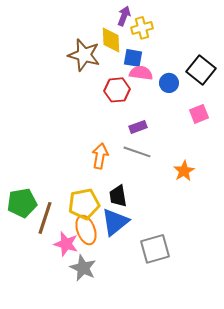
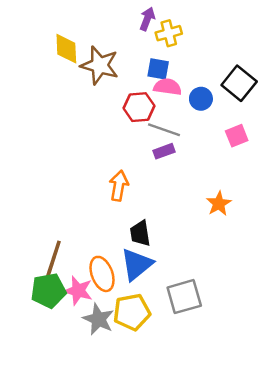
yellow diamond: (111, 40) -> (66, 49), moved
gray line: (137, 152) -> (164, 130), moved
green pentagon: (22, 203) -> (48, 291), moved
yellow pentagon: (84, 204) -> (132, 312), moved

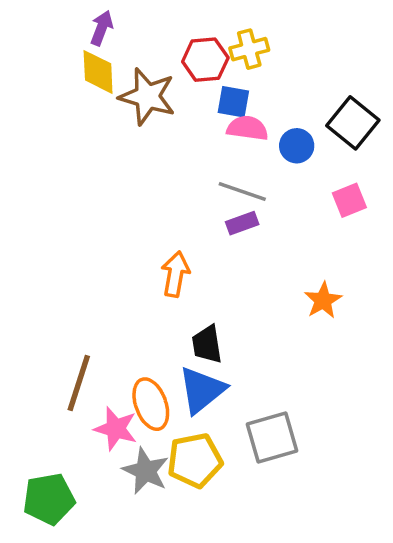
purple arrow: (147, 19) -> (102, 28), moved
red hexagon: (139, 107) -> (205, 60), moved
green pentagon: (48, 291) -> (49, 499), moved

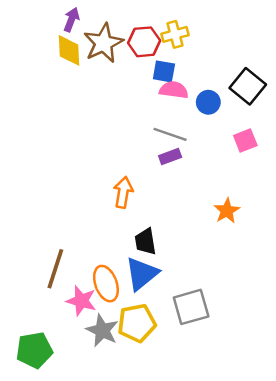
brown star: (147, 97) -> (103, 43), moved, turned 30

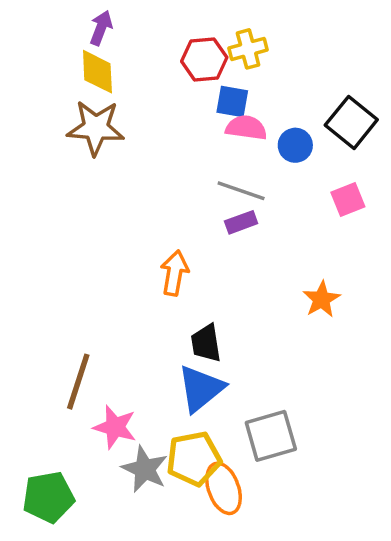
brown star: (103, 43) -> (96, 128), moved, turned 30
orange ellipse: (106, 284) -> (224, 488), moved

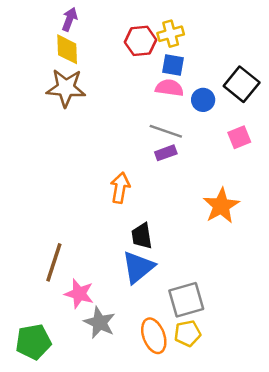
blue square: (232, 101) -> (173, 65), moved
orange star: (322, 299) -> (221, 206), size x1.4
yellow pentagon: (194, 459) -> (187, 333), moved, size x0.7

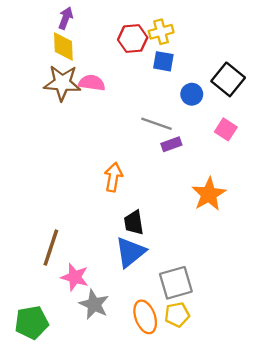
pink semicircle: (169, 88) -> (92, 83), moved
pink square: (239, 137) -> (226, 129), turned -35
purple rectangle: (166, 153) -> (171, 144), moved

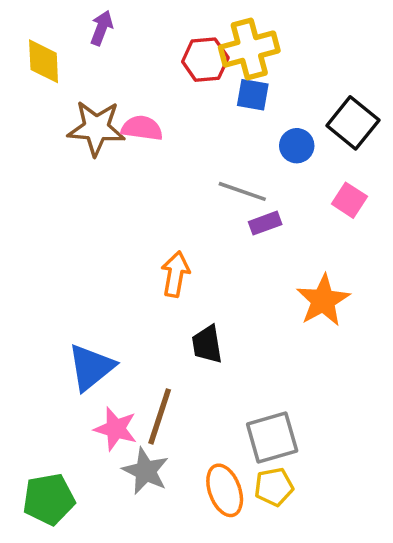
yellow cross: (161, 32) -> (249, 49), size x1.5
yellow diamond: (63, 46) -> (44, 61), moved
brown line: (51, 248) -> (160, 416), moved
blue triangle: (130, 252) -> (91, 367), moved

